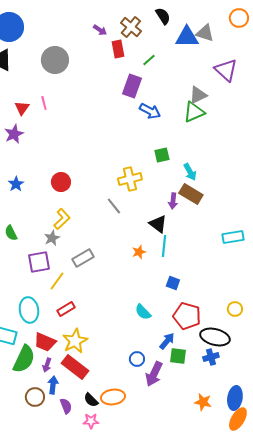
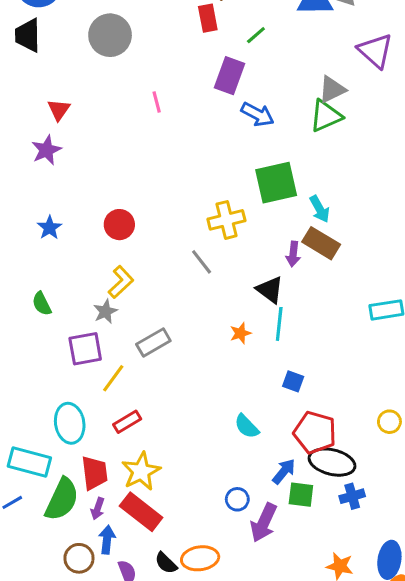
pink line: (44, 103) -> (157, 102), moved
green square: (162, 155) -> (276, 183), size x1.8
black ellipse: (215, 337) -> (332, 462), moved
red trapezoid: (45, 342) -> (95, 473), turned -120

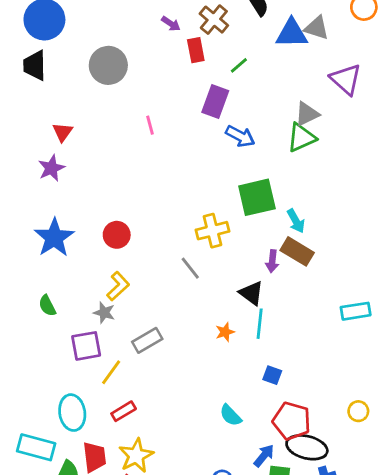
blue star: (49, 228) -> (54, 238), size x1.8
gray star: (105, 311) -> (104, 313), turned -30

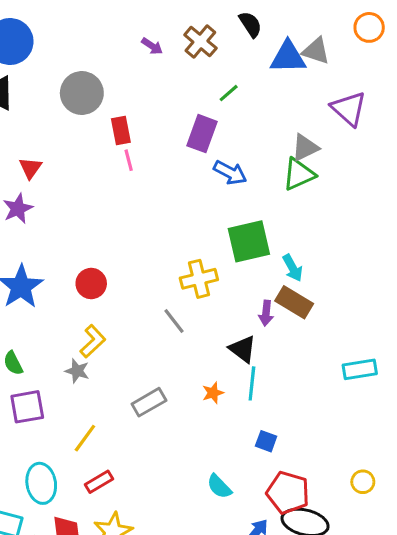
red rectangle: (196, 50) -> (121, 130), moved
gray rectangle: (147, 340) -> (149, 402), moved
purple square: (86, 346) -> (27, 407), moved

